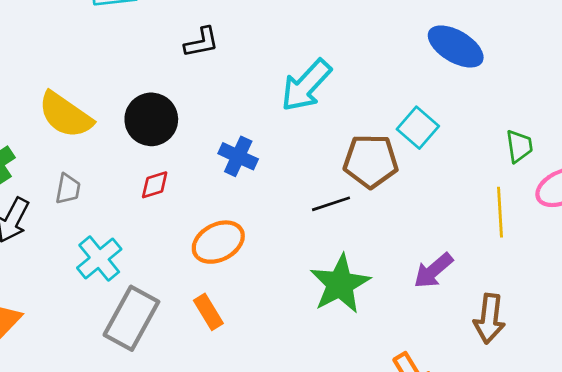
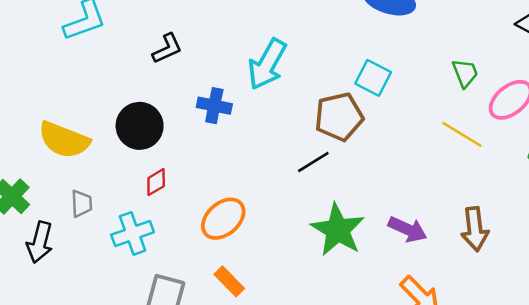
blue cross: (238, 156) -> (214, 106), moved
yellow line: (500, 212) -> (462, 134), turned -42
cyan cross: (99, 258) -> (133, 233), moved, turned 33
purple arrow: (433, 271) -> (408, 229), moved, turned -102

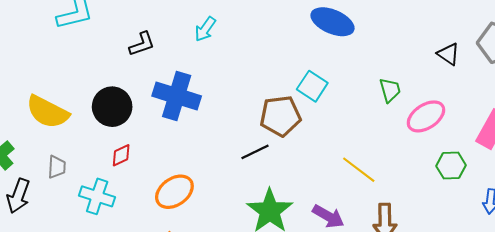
cyan arrow: (267, 64) -> (205, 29), moved, size x0.6
blue cross: (214, 106) -> (177, 96), size x1.6
yellow line: (462, 134) -> (359, 170), moved
cyan cross: (133, 233) -> (97, 196), turned 32

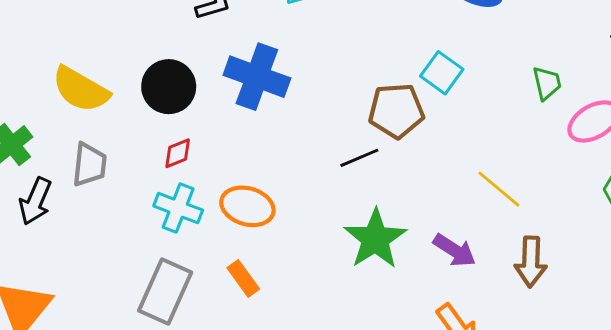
gray trapezoid: (57, 167) -> (89, 165), size x1.4
orange ellipse: (174, 192) -> (247, 206), turned 48
cyan cross: (97, 196) -> (178, 208), moved

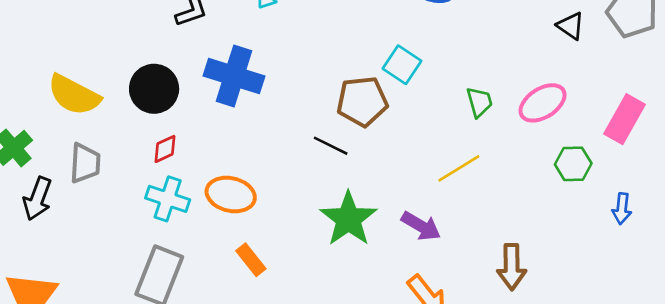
green trapezoid: (547, 83) -> (479, 102), moved
black line: (359, 158) -> (331, 146), turned 52
yellow line: (499, 189) -> (459, 168), turned -69
brown arrow: (531, 262) -> (512, 267), moved
orange rectangle: (243, 278) -> (251, 260), moved

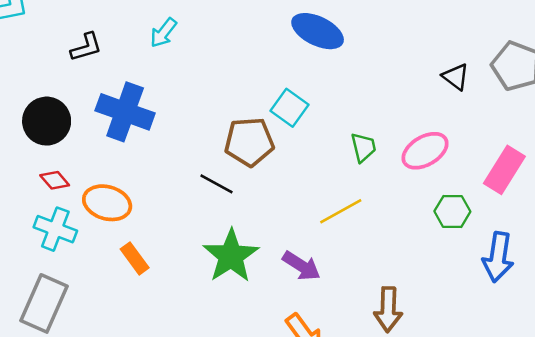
red diamond: (165, 149) -> (55, 180), turned 72
orange ellipse: (231, 194) -> (107, 203), moved
blue arrow: (622, 209) -> (498, 257), size x1.6
orange rectangle: (251, 260) -> (135, 258), moved

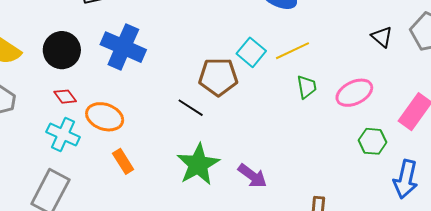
yellow line: (341, 211) -> (293, 51), moved

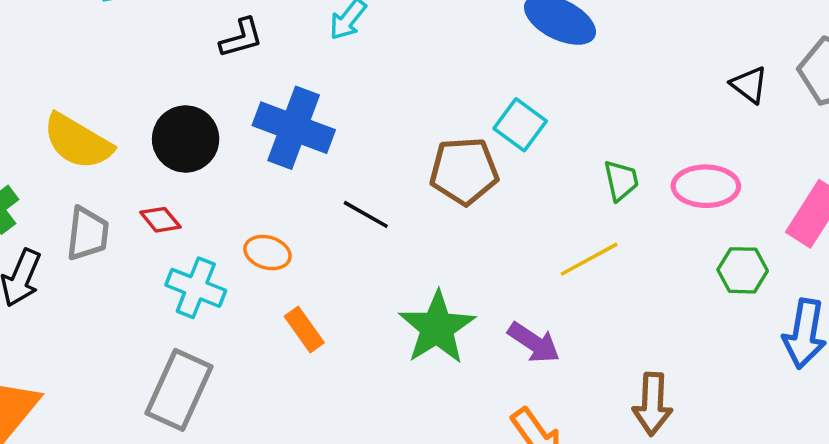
yellow line: (293, 51) -> (589, 259), moved
pink ellipse: (354, 93) -> (706, 186), turned 30
red diamond: (65, 97) -> (160, 220), moved
black line: (191, 108) -> (366, 214), moved
orange ellipse: (105, 117) -> (267, 253), size x0.7

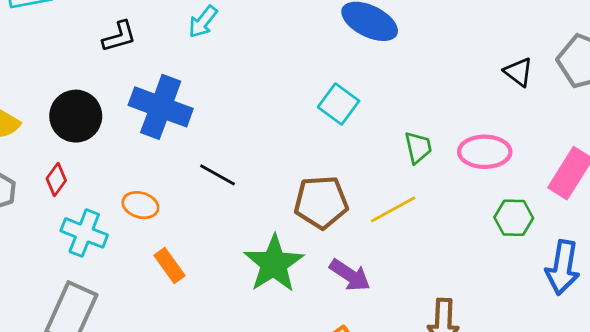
brown pentagon: (464, 171) -> (321, 202), moved
red diamond: (160, 220) -> (56, 180), turned 76

